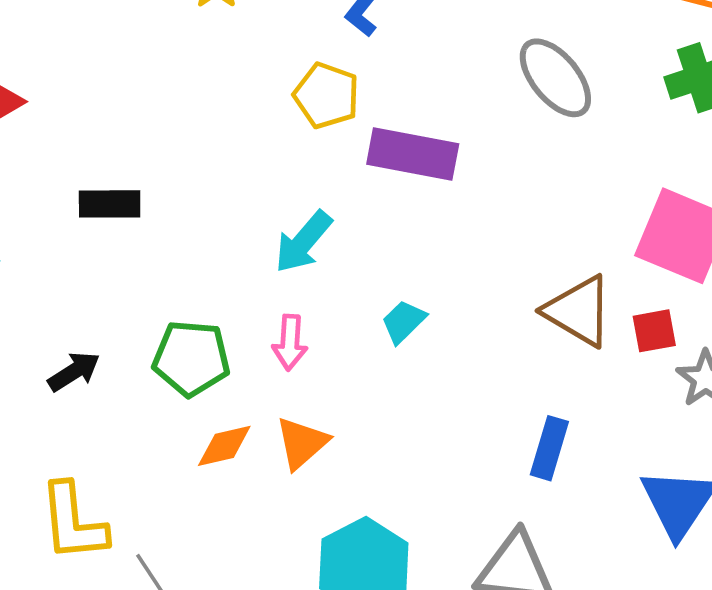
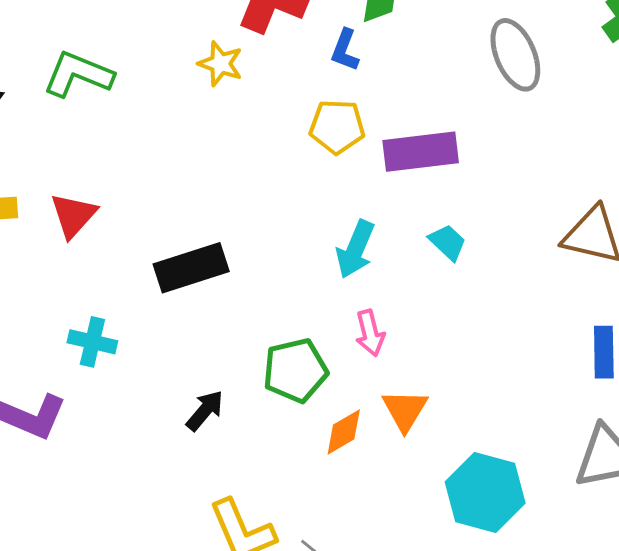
gray ellipse: (555, 78) -> (515, 55), turned 34
black rectangle: (110, 204) -> (191, 268), size x1.4
cyan trapezoid: (404, 322) -> (448, 242), moved, turned 105

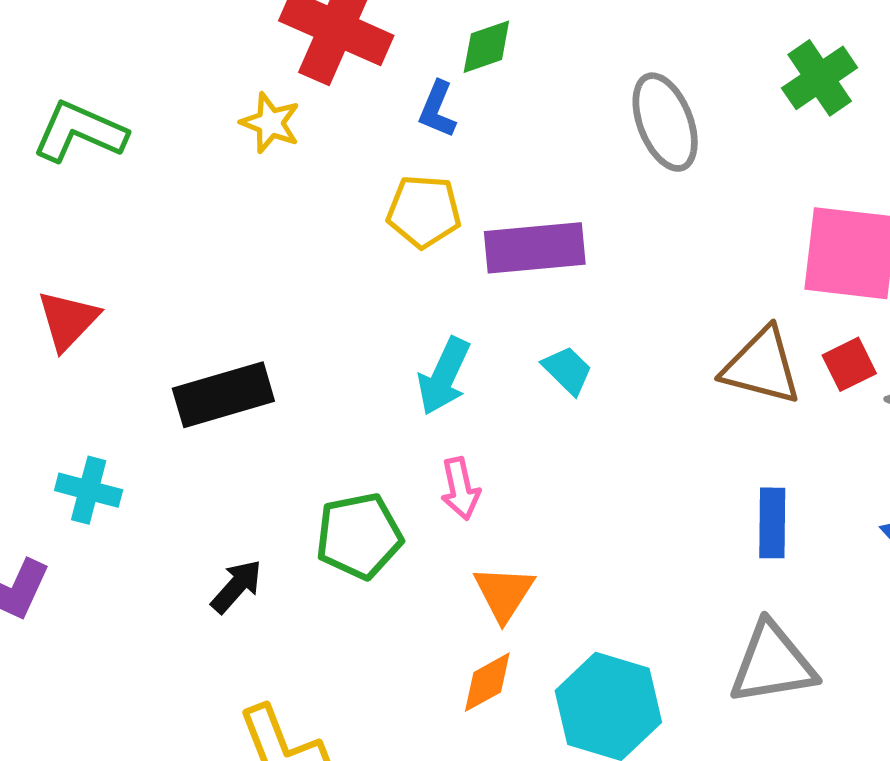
orange diamond: (344, 432) -> (487, 682), moved

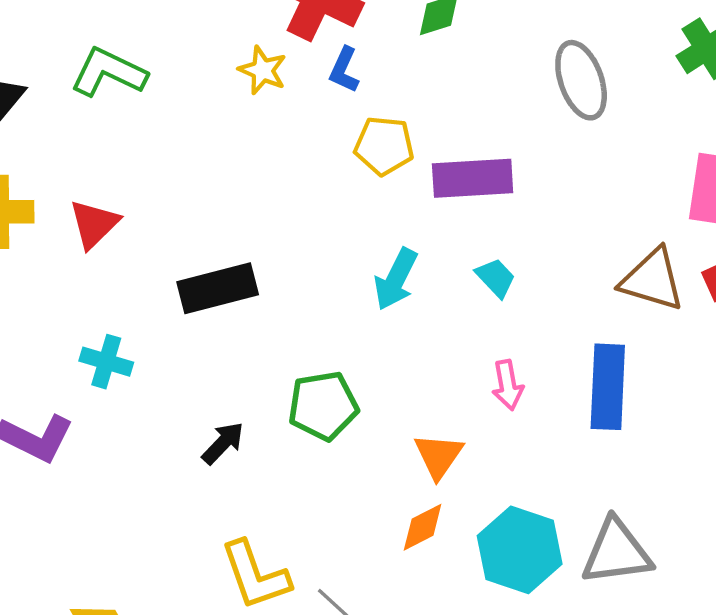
blue L-shape: (437, 109) -> (344, 70), moved
pink arrow: (460, 489) -> (508, 385), moved
blue rectangle: (772, 523) -> (608, 387), moved, size x1.5
gray triangle: (772, 664) -> (617, 552), moved

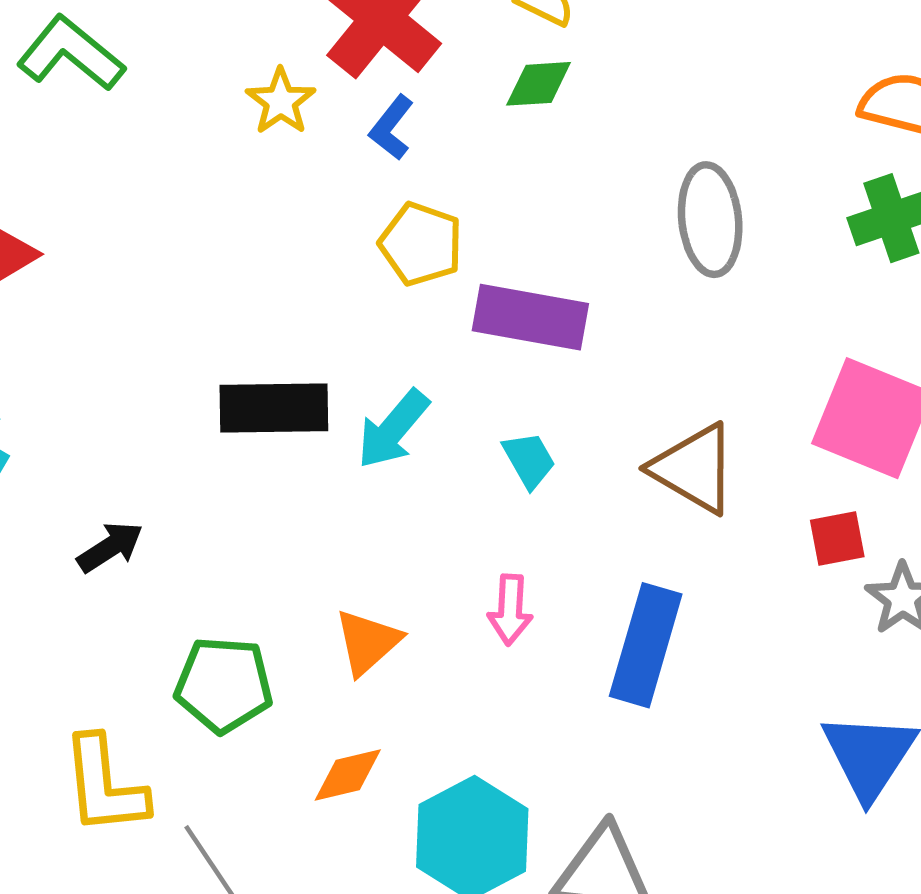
brown triangle: (652, 280) -> (694, 469), moved
black rectangle: (218, 288) -> (274, 408), moved
green pentagon: (323, 406) -> (224, 685), moved
black arrow: (223, 443) -> (110, 547), moved
orange triangle: (438, 456) -> (368, 642), moved

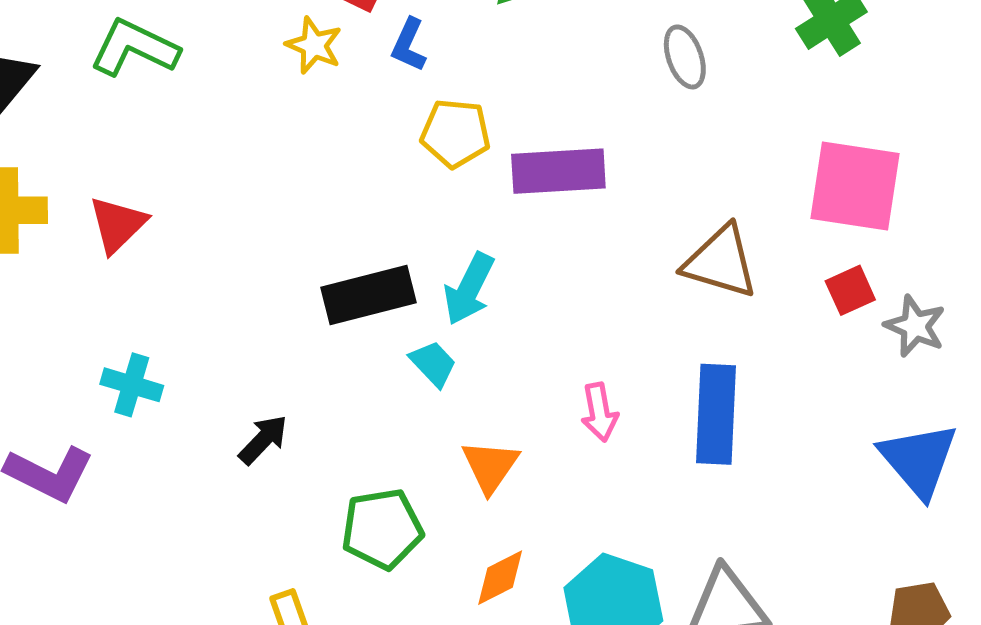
gray ellipse: (710, 220) -> (685, 57), size x0.7
cyan trapezoid: (529, 460) -> (433, 364), moved

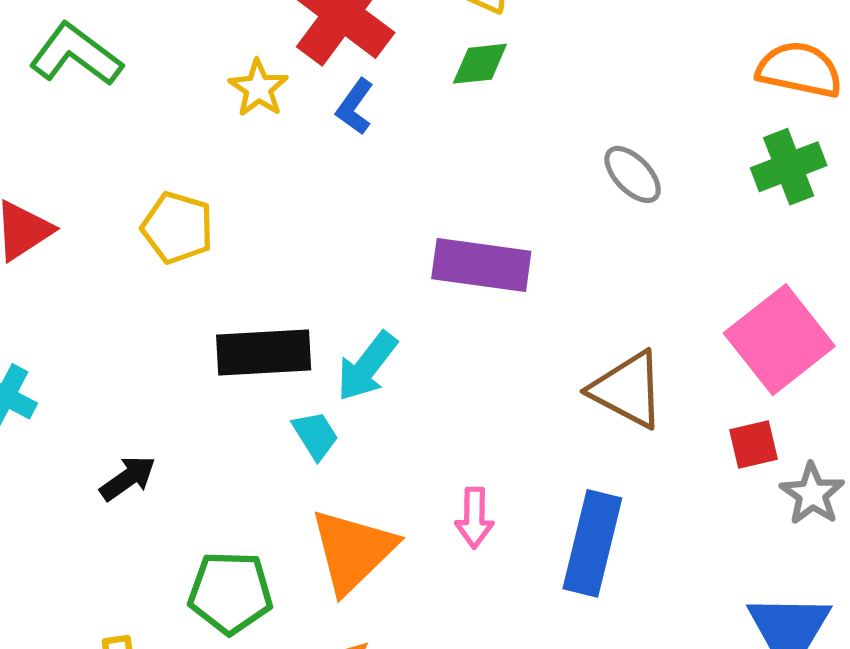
gray ellipse: (685, 57) -> (633, 174), turned -36
yellow pentagon: (455, 133) -> (177, 228), moved
pink square: (855, 186) -> (779, 340), turned 32
orange triangle: (490, 466) -> (353, 551), size x1.5

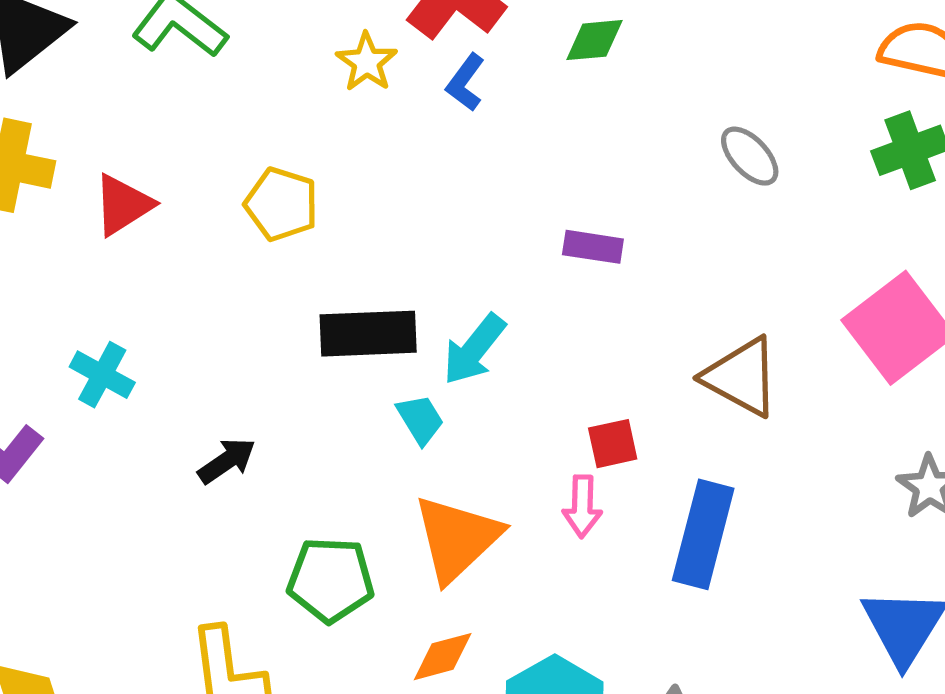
purple rectangle: (481, 265) -> (593, 247), size x0.6
red square: (754, 445) -> (613, 444), moved

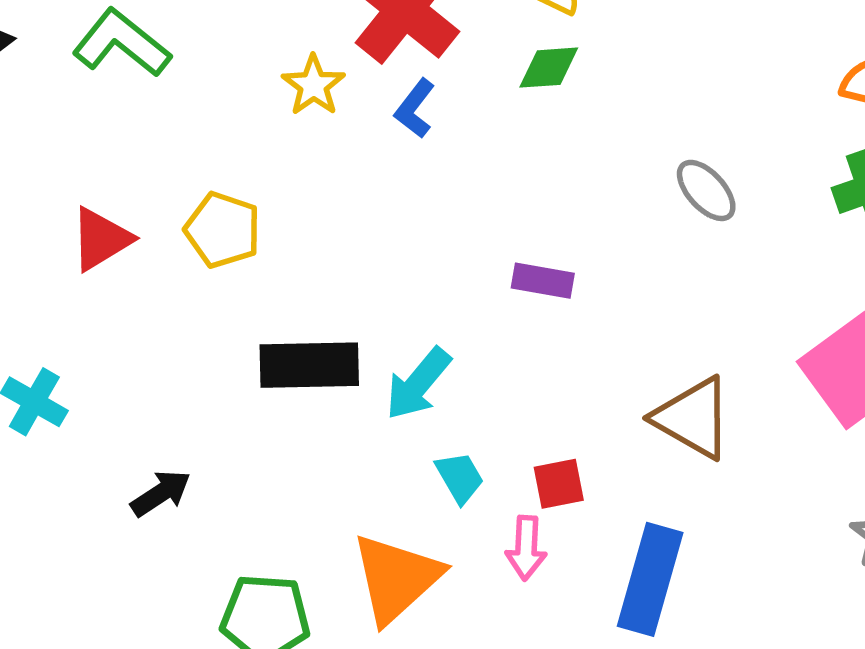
red triangle: (123, 205) -> (101, 239), moved
cyan trapezoid: (420, 419) -> (460, 477), moved

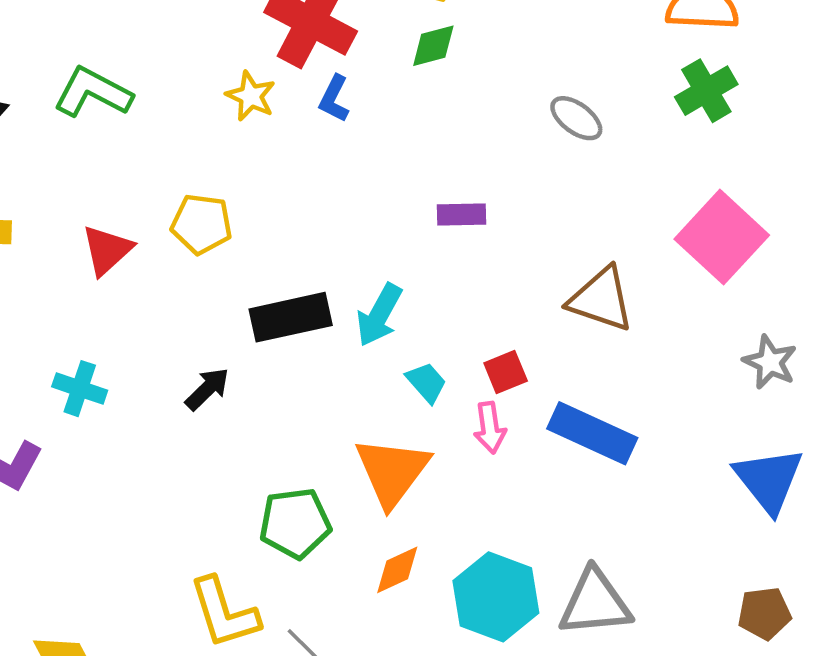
black arrow: (161, 493) -> (207, 389), moved
blue rectangle: (650, 579) -> (592, 433), turned -70

